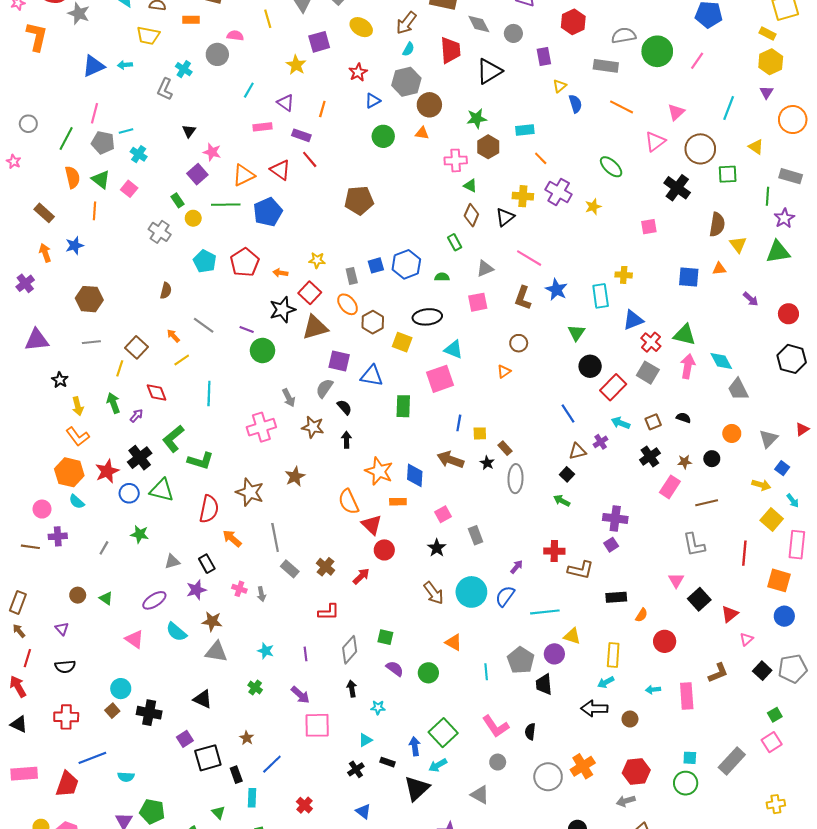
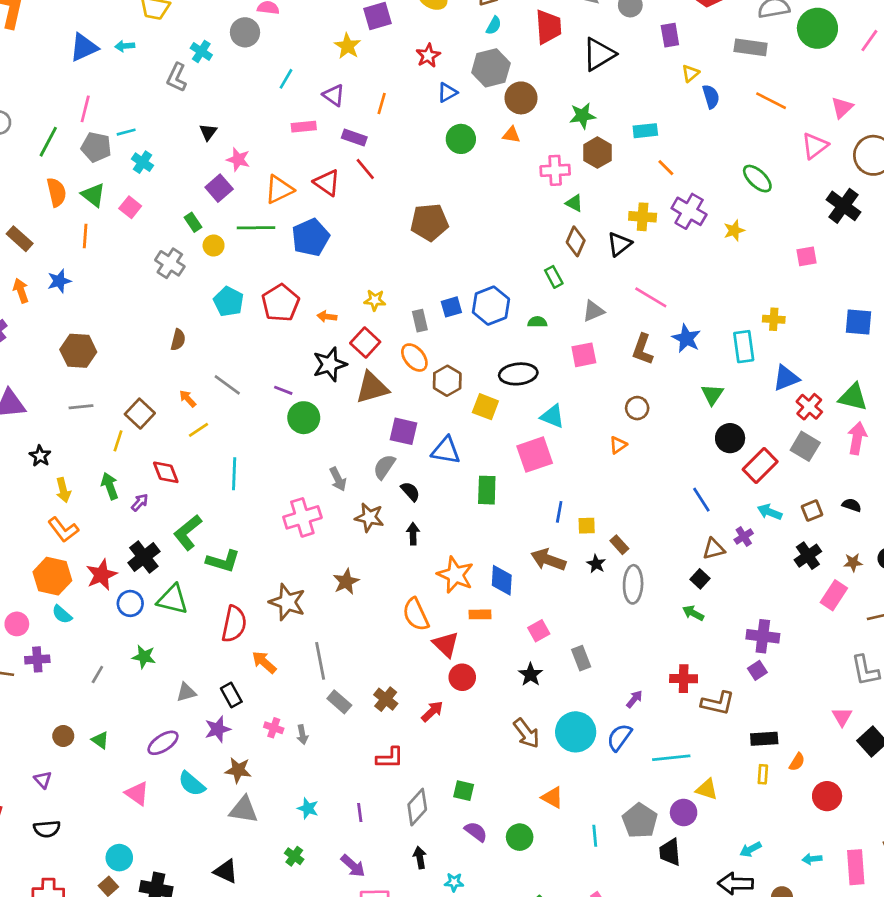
yellow rectangle: (613, 655) -> (763, 774), moved, size x0.6

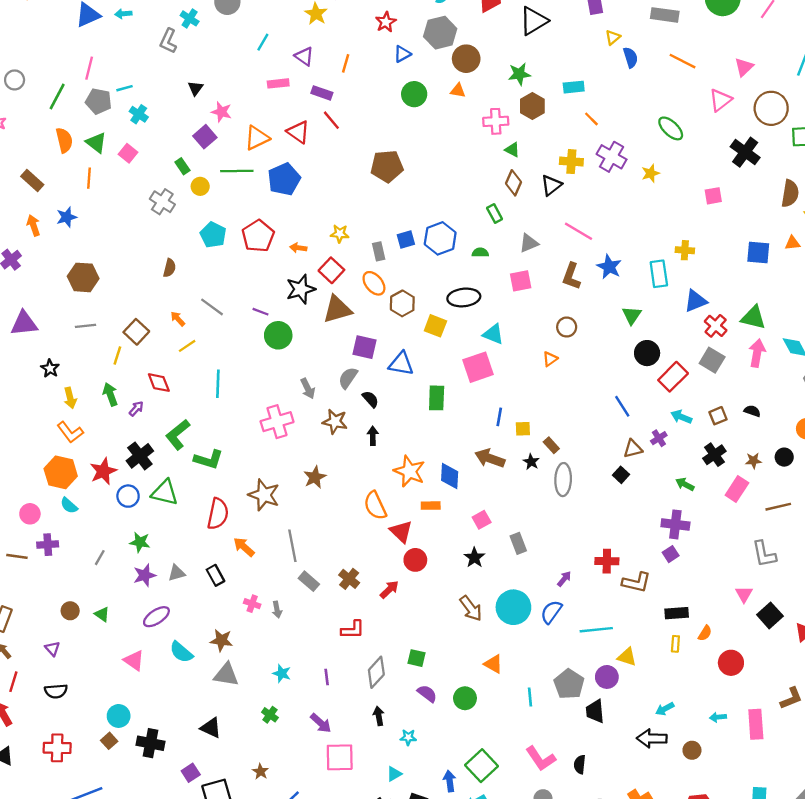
green arrow: (693, 613) -> (685, 484), moved
purple star: (218, 729) -> (145, 575), moved

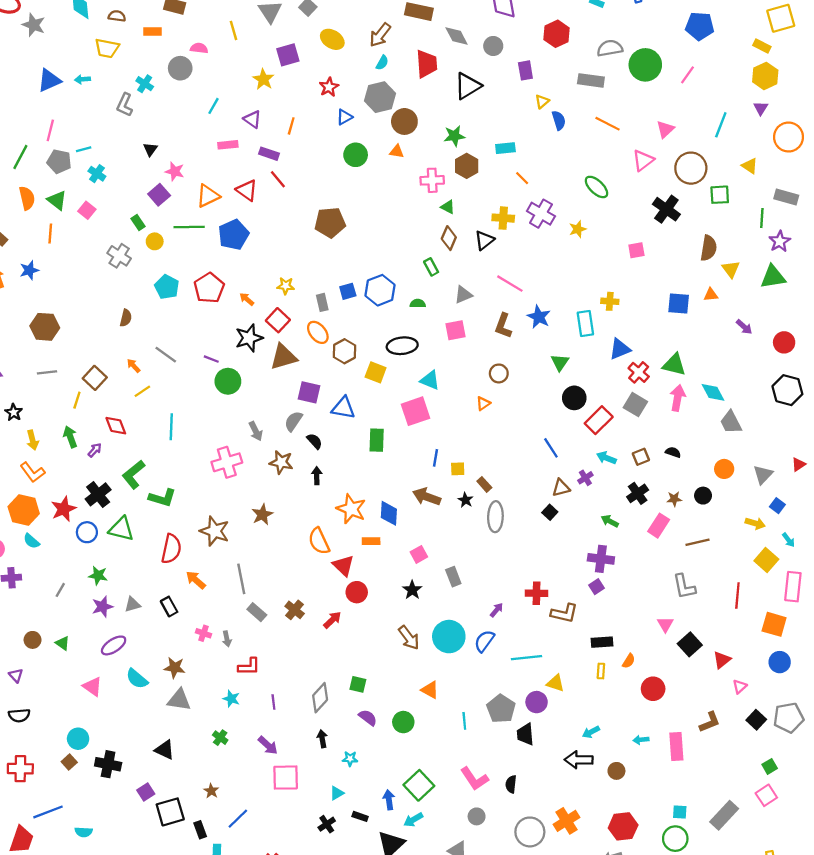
orange arrow: (298, 248) -> (247, 299), turned 32
red L-shape: (353, 630) -> (249, 667), moved

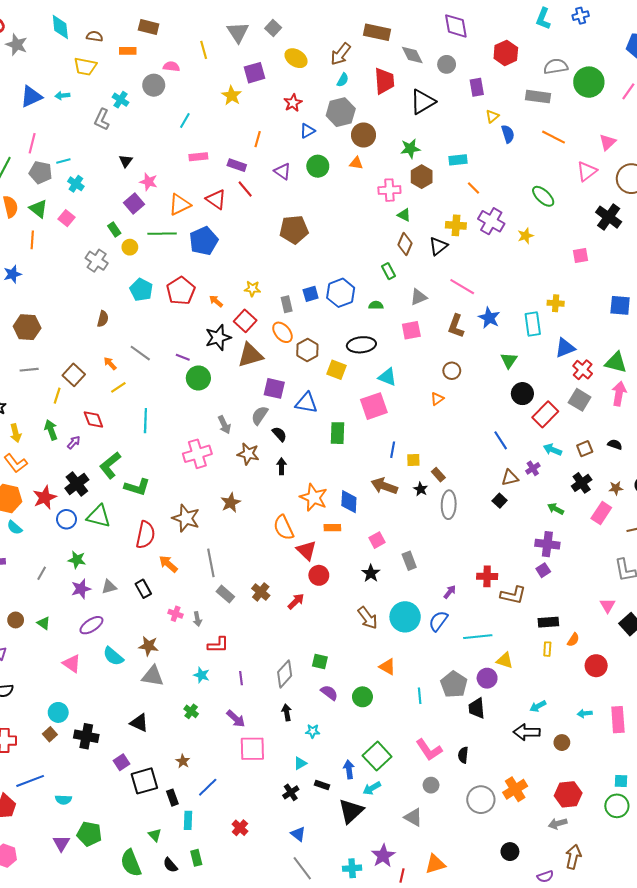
purple triangle: (252, 119) -> (283, 171), moved

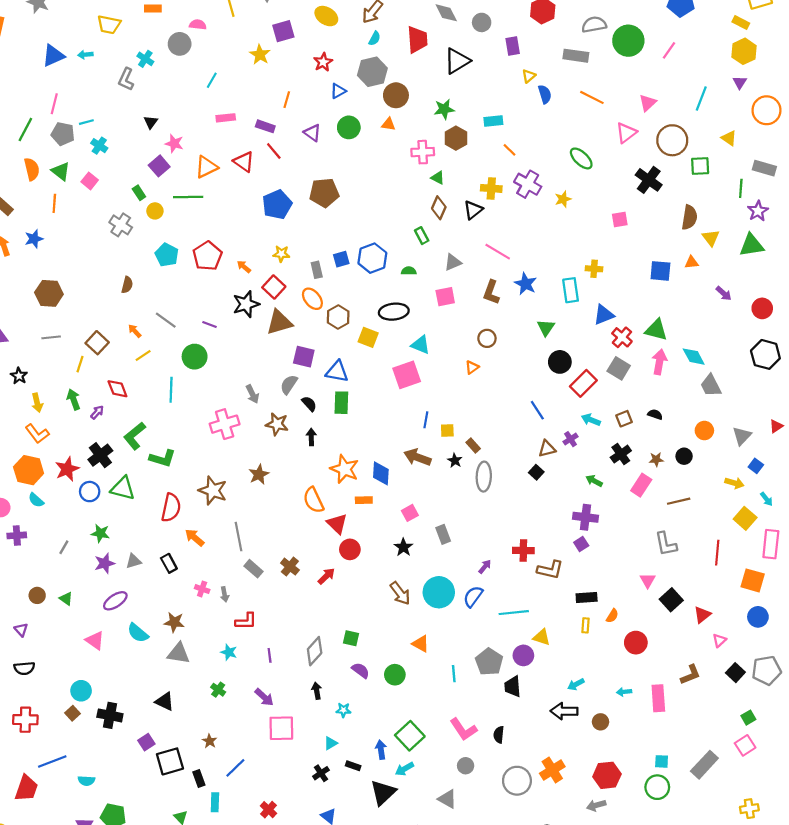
blue pentagon: (204, 241) -> (277, 205), moved
green circle: (198, 378) -> (195, 357), moved
green rectangle: (338, 433) -> (341, 403), moved

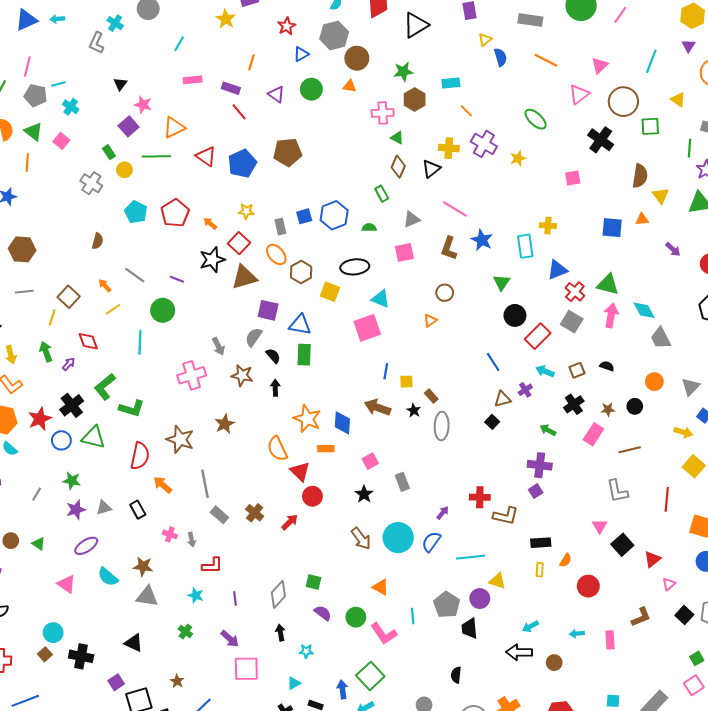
red triangle: (244, 162) -> (206, 156), moved
pink rectangle: (658, 698) -> (610, 640), size x0.7
pink L-shape: (463, 729) -> (384, 634), moved

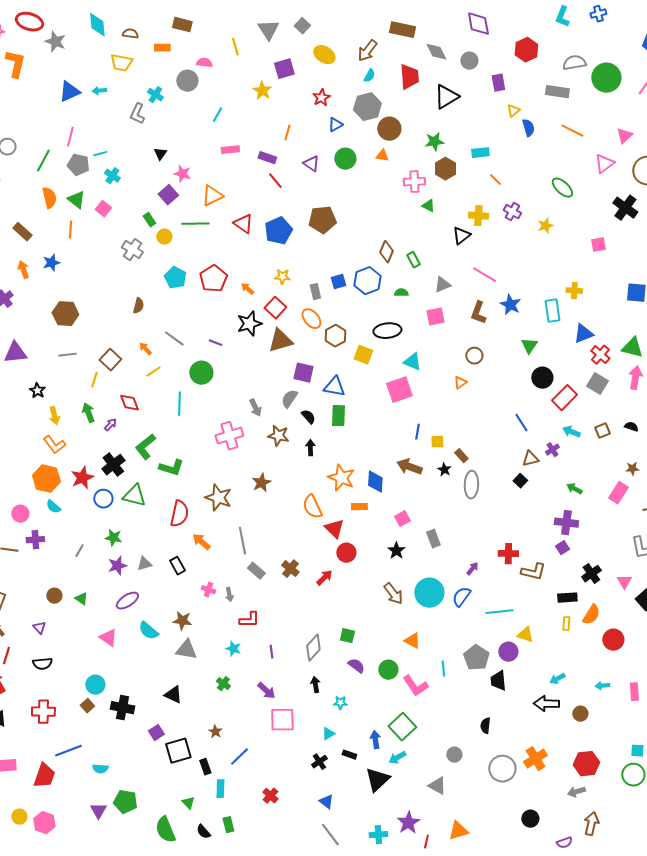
purple cross: (484, 144) -> (512, 212), size x0.7
brown diamond: (398, 167) -> (386, 252), moved
black cross: (574, 404) -> (591, 574), moved
orange semicircle: (566, 560) -> (591, 615), size x1.5

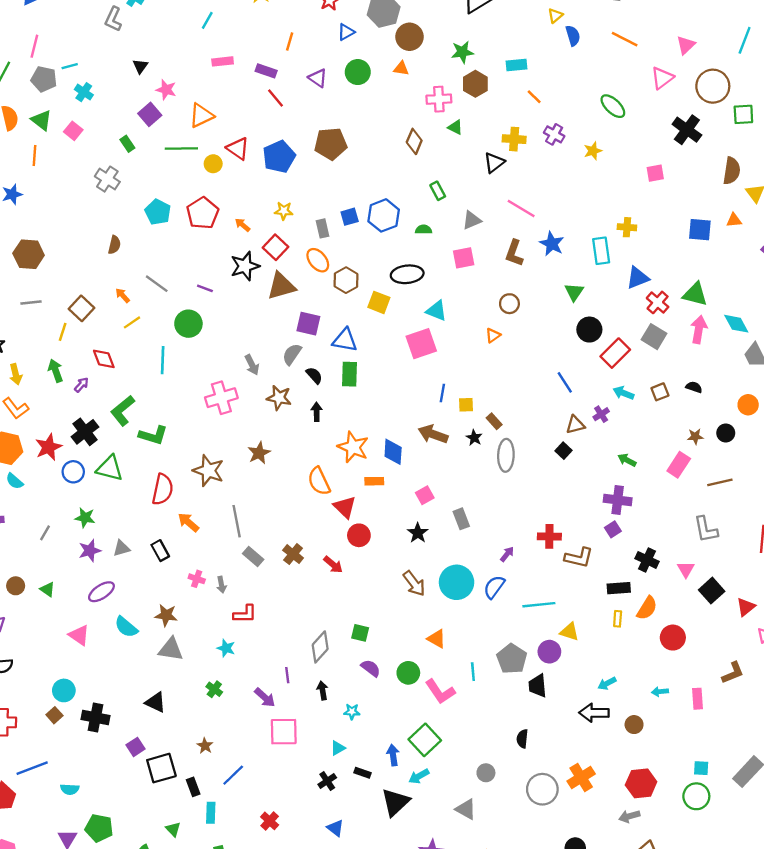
yellow circle: (164, 237) -> (213, 164), moved
brown diamond: (386, 252) -> (414, 141), moved
black cross: (591, 574) -> (647, 560), turned -30
red arrow: (324, 578) -> (333, 565), turned 84
purple line: (271, 652) -> (287, 675), moved

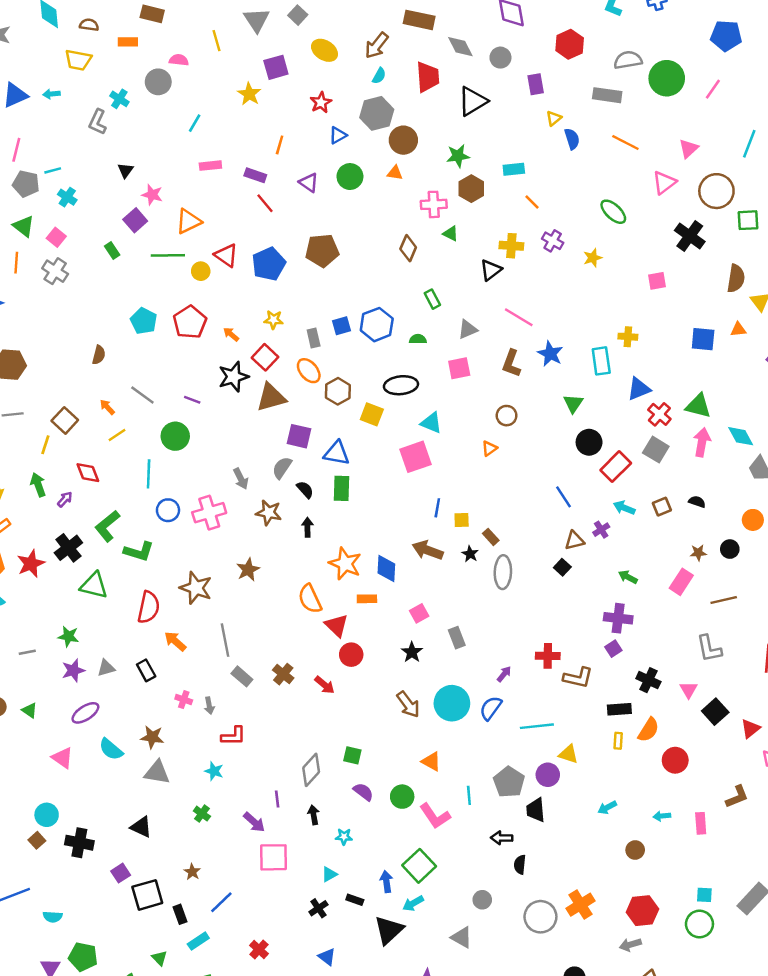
gray cross: (107, 179) -> (55, 271), moved
blue circle: (73, 472) -> (168, 510), moved
gray line: (45, 533) -> (27, 652), turned 49
black arrow: (594, 713) -> (502, 838), moved, size x0.7
cyan rectangle: (211, 813) -> (198, 941), turned 54

